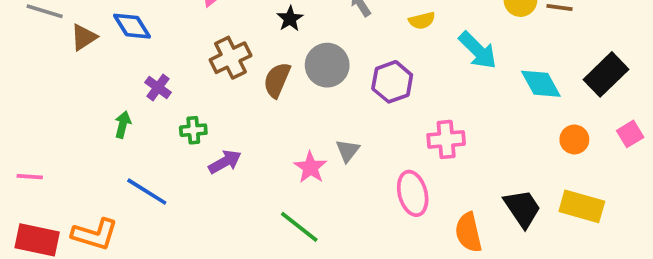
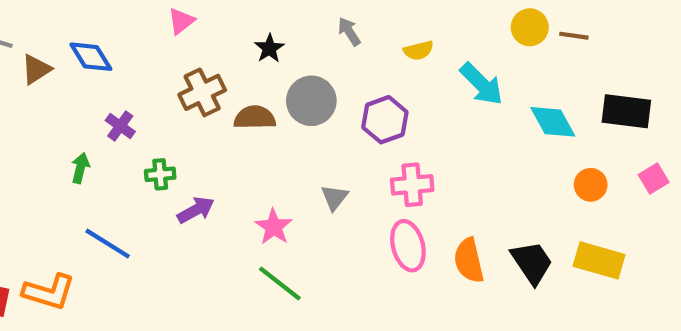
black rectangle: (606, 74) -> (626, 111), turned 51
brown semicircle: (277, 80) -> (255, 118), turned 66
pink cross: (446, 139) -> (412, 185), moved
pink star: (310, 167) -> (274, 227), moved
orange semicircle: (468, 232) -> (469, 260), moved

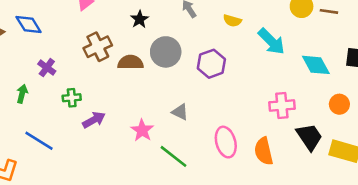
yellow semicircle: (418, 50) -> (232, 21), turned 30
pink cross: (412, 185) -> (282, 105), moved
gray triangle: (334, 197) -> (180, 112), turned -42
black trapezoid: (532, 262) -> (309, 137), moved
green line: (280, 283) -> (174, 156), moved

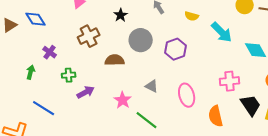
brown semicircle: (130, 62) -> (115, 60), moved
pink ellipse: (226, 142) -> (187, 95), moved

